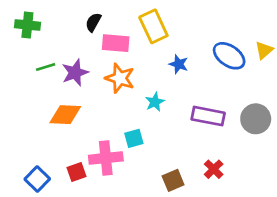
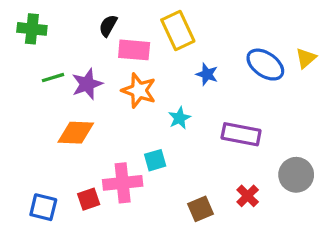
gray circle: (256, 119) -> (296, 175), moved
blue square: (37, 179) -> (43, 207), turned -30

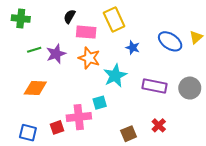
cyan star: (179, 118) -> (115, 76), size x1.6
orange diamond: (76, 133) -> (35, 88), moved
gray circle: (296, 175) -> (190, 88), moved

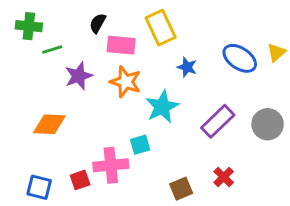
green line: (34, 50) -> (52, 50), moved
purple rectangle: (155, 86) -> (218, 121), turned -55

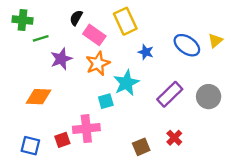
pink rectangle: (121, 45) -> (94, 35), turned 30
orange star: (125, 82) -> (98, 63), turned 30
cyan square: (140, 145) -> (106, 101), moved

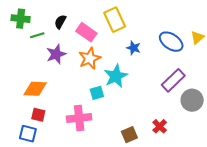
black semicircle: (76, 18) -> (60, 22), moved
purple rectangle: (170, 94) -> (173, 80), moved
gray circle: (209, 97) -> (192, 100), moved
red square: (62, 140) -> (38, 115), moved, turned 32

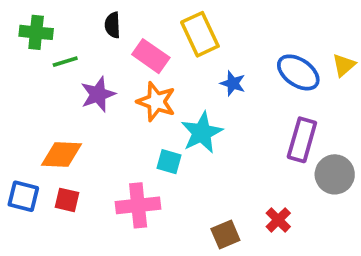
black semicircle: (60, 22) -> (113, 25), moved, turned -32
orange star: (90, 58) -> (156, 102), turned -30
purple rectangle: (173, 80) -> (302, 140), turned -30
cyan square: (97, 93) -> (169, 162), turned 32
blue square: (28, 134) -> (23, 196), moved

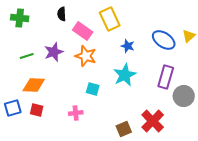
green line: (65, 62) -> (27, 56), moved
cyan star: (202, 133) -> (125, 75), moved
blue square: (23, 196) -> (13, 108), turned -30
pink cross: (138, 205) -> (76, 113), size x0.6
red cross: (278, 220) -> (153, 121), size x1.6

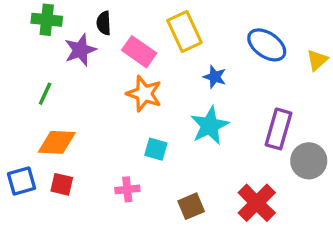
green cross: (20, 18) -> (47, 20), moved
blue ellipse: (164, 40) -> (267, 45), moved
purple star: (54, 52) -> (80, 50), moved
green line: (27, 56) -> (45, 94), turned -48
brown square: (124, 129) -> (191, 206), moved

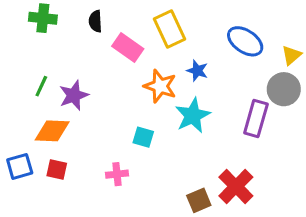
purple star: (80, 50) -> (74, 95), moved
orange star: (144, 94) -> (160, 86), moved
gray circle: (309, 161) -> (284, 89), moved
brown square: (191, 206) -> (199, 200), moved

